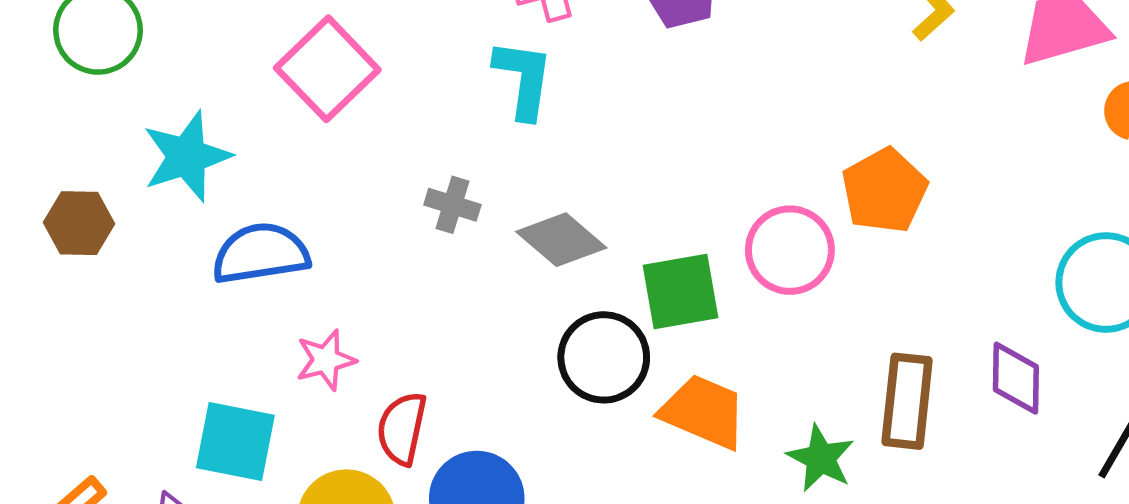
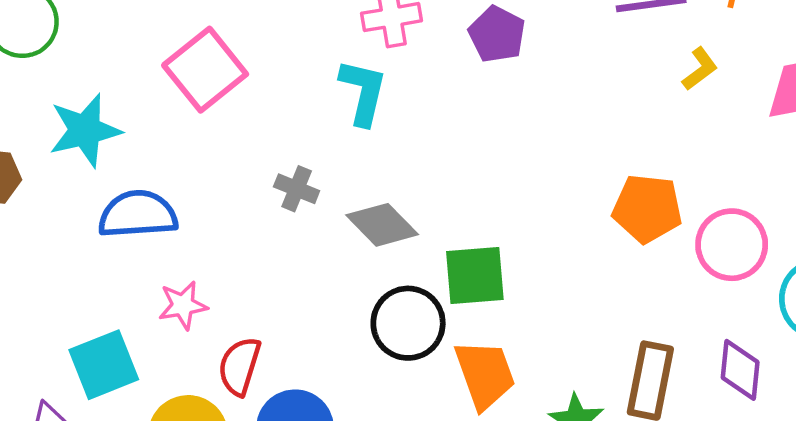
orange pentagon: (884, 191) -> (647, 209), turned 30
pink circle: (790, 250) -> (732, 245), moved
orange trapezoid: (704, 412) -> (485, 374), turned 42
cyan square: (235, 442) -> (104, 365), turned -38

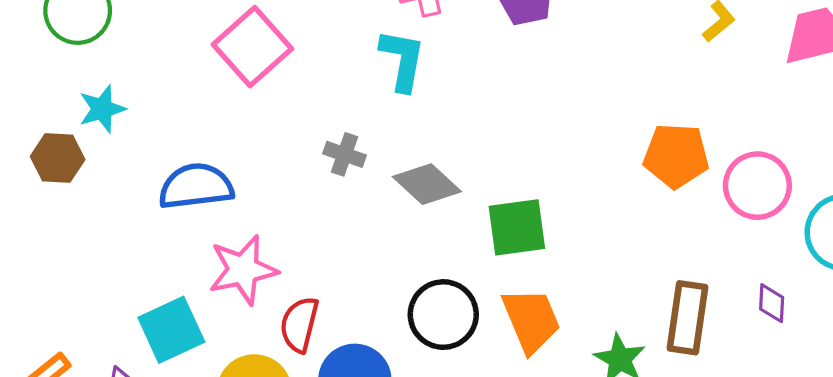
cyan star: (85, 130) -> (102, 109), moved, size x0.7
pink star: (183, 305) -> (243, 270), size x1.5
black circle: (408, 323) -> (443, 315), moved
purple diamond: (740, 370) -> (772, 303), size x0.7

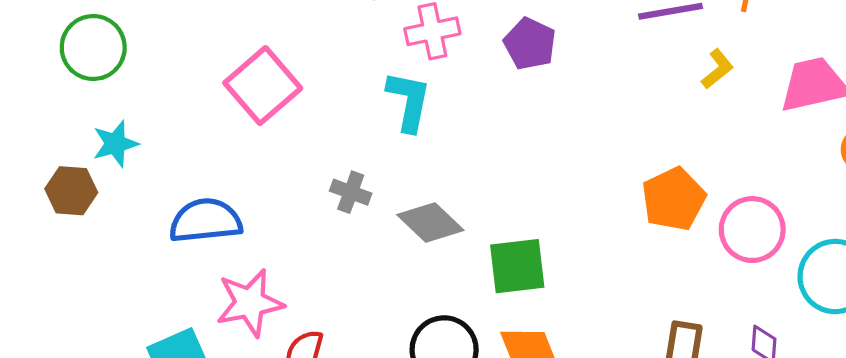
orange pentagon: (676, 156) -> (674, 199), turned -30

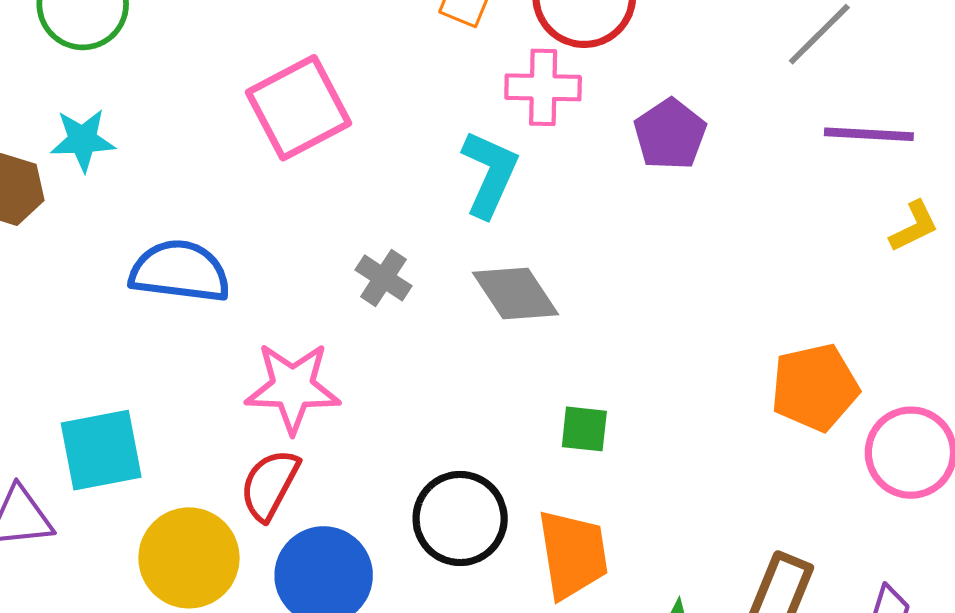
gray diamond: (430, 223) -> (516, 294), moved
green square: (517, 266) -> (584, 429), size x0.6
pink star: (250, 303) -> (293, 388), moved

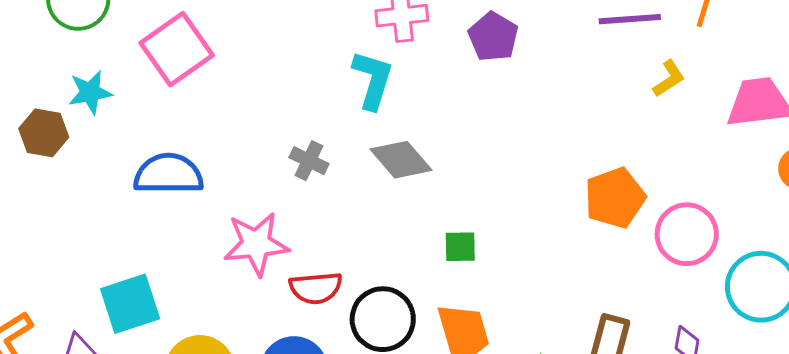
pink square: (298, 108) -> (177, 49), moved
red semicircle: (270, 485) -> (316, 288), moved, turned -116

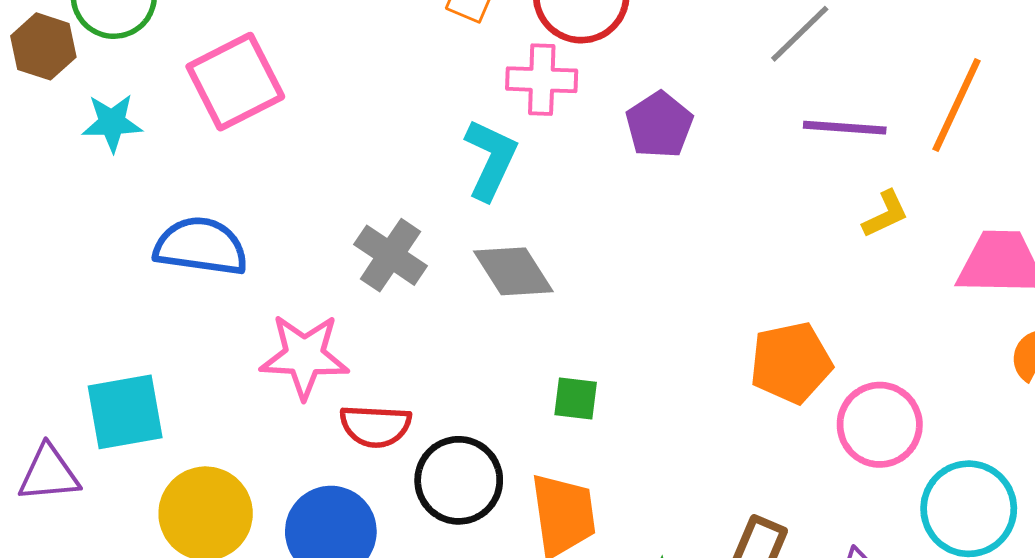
brown hexagon: (44, 133) -> (43, 46), moved
gray cross: (309, 161) -> (391, 255), size x1.4

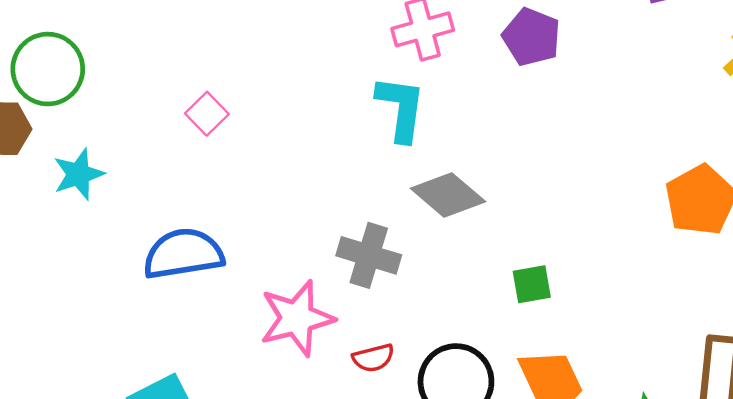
pink square: (235, 82) -> (207, 114), moved, size x0.5
gray cross: (391, 255) -> (369, 255), moved
red semicircle: (375, 426) -> (373, 358), size x0.7

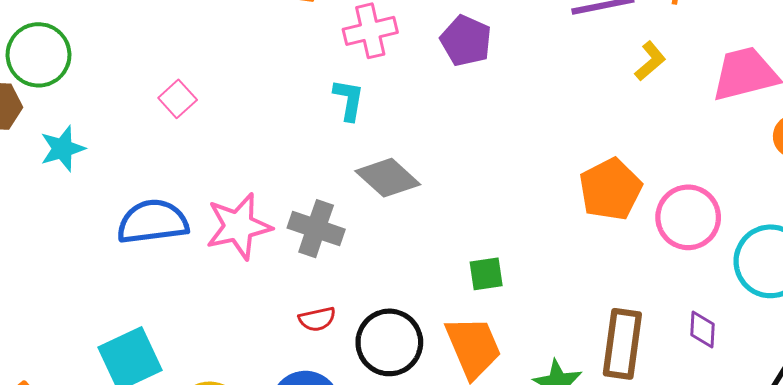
cyan L-shape: (401, 108) -> (349, 100), size x0.7
green square: (532, 284) -> (486, 274), moved
pink star: (297, 318) -> (239, 226), moved

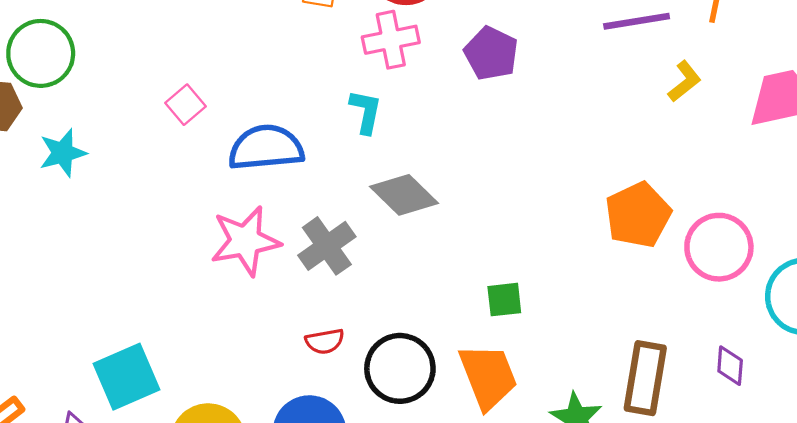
blue semicircle: (153, 222) -> (266, 148), moved
gray cross: (316, 229) -> (327, 246), turned 34

